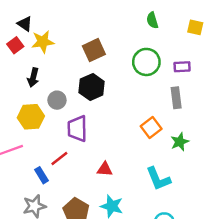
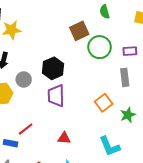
brown square: (94, 50) -> (79, 31), moved
purple trapezoid: (77, 129) -> (56, 96), moved
blue rectangle: (42, 175) -> (11, 143), turned -48

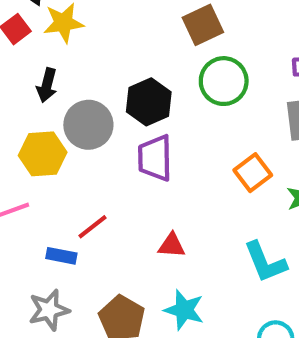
green circle: (100, 47) -> (224, 81), moved
gray circle: (24, 79) -> (88, 125), size x1.5

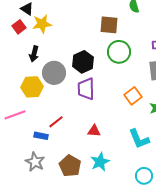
brown square: (203, 25) -> (109, 25), turned 30
gray star: (49, 310) -> (35, 162), turned -30
cyan star: (184, 310) -> (100, 162), turned 30

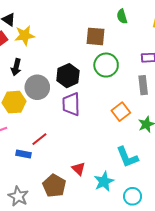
red triangle: (94, 131) -> (79, 169), moved, turned 40
gray star: (35, 162) -> (18, 196), moved
cyan star: (100, 162) -> (104, 181), moved

